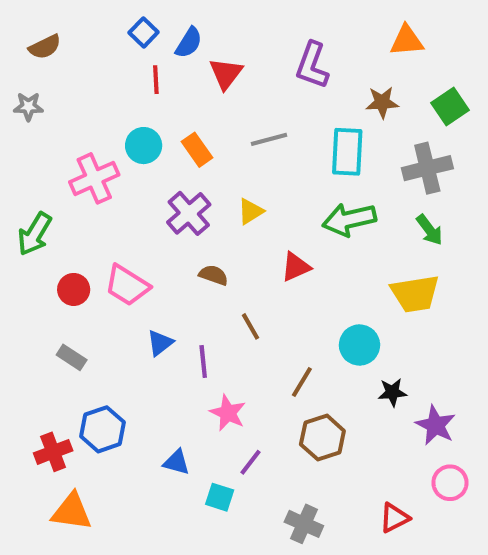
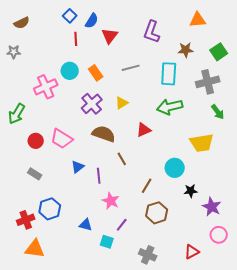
green arrow: (429, 230) -> (218, 112), moved
brown semicircle: (213, 275) -> (104, 134), size x1.6

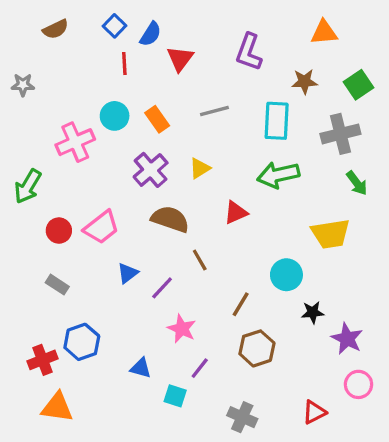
brown semicircle: (22, 23) -> (56, 29), moved
pink trapezoid: (62, 139) -> (101, 227), turned -70
purple line: (99, 176) -> (162, 288), turned 49

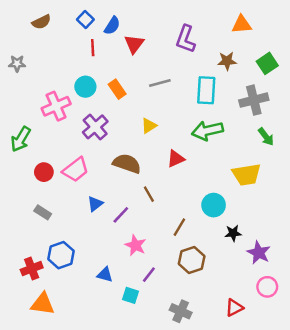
purple cross: (151, 170) -> (95, 127), moved

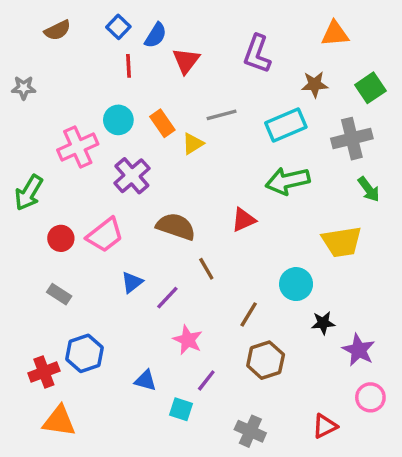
cyan rectangle: (206, 90) -> (286, 125), turned 64
yellow triangle: (149, 126) -> (193, 144), moved

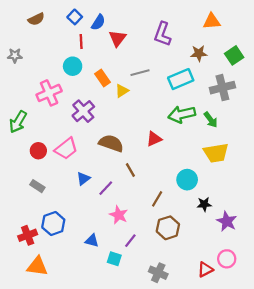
cyan circle: (118, 120) -> (73, 66), moved
green arrow: (369, 189) -> (211, 120), moved
pink circle: (370, 397) -> (227, 259), moved

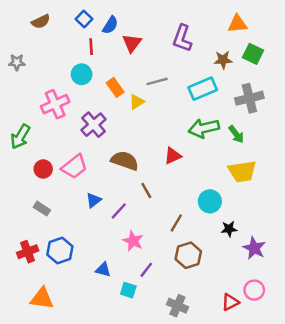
green square: (234, 55) -> (253, 54), moved, turned -30
red cross: (28, 235) -> (28, 252), moved

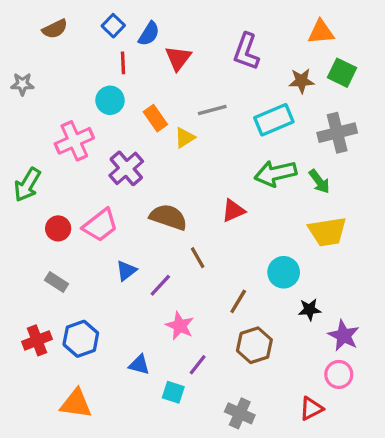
pink circle: (254, 290) -> (339, 374), moved
orange triangle: (42, 298) -> (76, 404), moved

